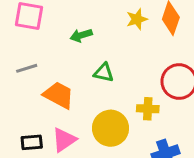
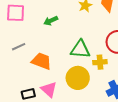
green triangle: (104, 73) -> (80, 49), moved, size x1.5
pink triangle: (64, 140) -> (49, 89), turned -36

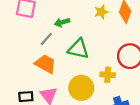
gray line: (19, 47) -> (46, 39), moved, turned -32
green triangle: (80, 49) -> (78, 49), moved

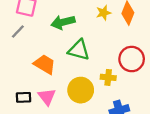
green arrow: (62, 22) -> (63, 22), size x1.5
gray line: (46, 39) -> (18, 31), moved

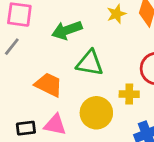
pink triangle: (47, 97) -> (55, 125), turned -36

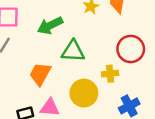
orange trapezoid: (49, 85) -> (40, 74), turned -80

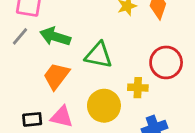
green arrow: (50, 25) -> (55, 37), moved, turned 35

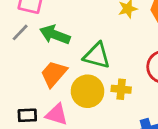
yellow cross: (138, 88) -> (121, 89), moved
yellow circle: (104, 106) -> (88, 91), moved

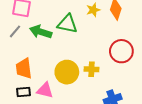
green triangle: (97, 56) -> (67, 24), moved
orange trapezoid: (54, 74) -> (24, 68), moved, turned -45

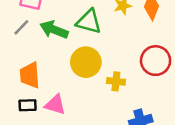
yellow circle: (67, 72) -> (86, 62), moved

